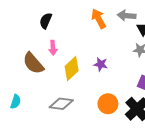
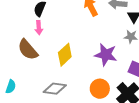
pink arrow: (53, 48) -> (39, 28), moved
purple star: (101, 64) -> (106, 55), moved, size x1.6

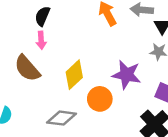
orange circle: (100, 89) -> (100, 99), moved

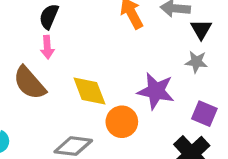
yellow diamond: (74, 75) -> (89, 91), turned -68

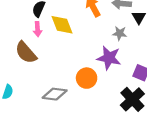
gray star: (196, 62) -> (120, 33), moved
yellow diamond: (89, 91) -> (62, 25), moved

